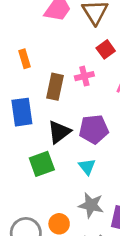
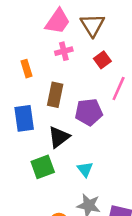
pink cross: (84, 76) -> (64, 51), moved
purple pentagon: (94, 129) -> (89, 112), moved

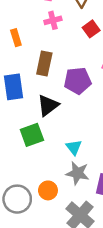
cyan triangle: (85, 169) -> (74, 147), moved

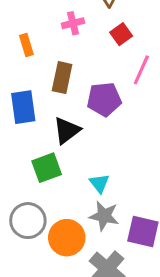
orange circle: (48, 190) -> (67, 238), size x1.5
gray circle: (17, 199) -> (28, 221), moved

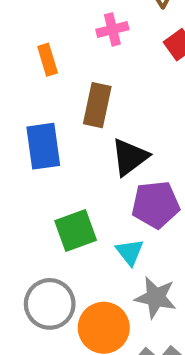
purple pentagon: (104, 99) -> (156, 205), moved
black triangle: (67, 130) -> (130, 157), moved
cyan triangle: (99, 183) -> (130, 252), moved

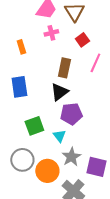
brown rectangle: (97, 105) -> (64, 68), moved
gray star: (156, 297) -> (71, 157), turned 30

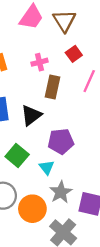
pink cross: (51, 33) -> (40, 62), moved
black triangle: (59, 92) -> (31, 115), moved
green square: (34, 126) -> (17, 156), turned -30

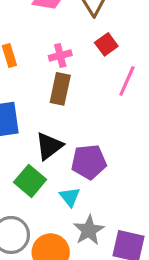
brown rectangle: (53, 87) -> (60, 89), moved
black triangle: (31, 115) -> (49, 146), moved

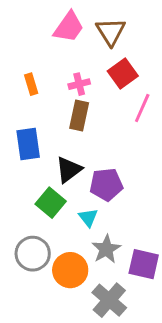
red square: (106, 44) -> (123, 74), size x1.4

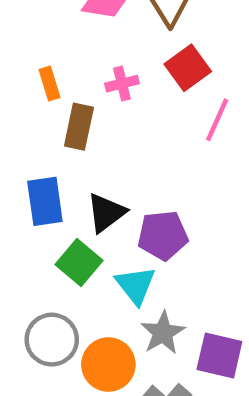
brown rectangle: (79, 116) -> (79, 127), moved
blue rectangle: (28, 144) -> (45, 201), moved
cyan triangle: (88, 218) -> (136, 285), size x1.4

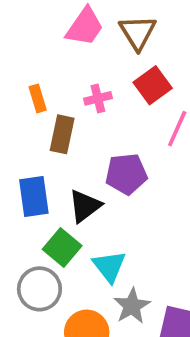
purple pentagon: (163, 235) -> (126, 174), moved
gray circle: (52, 340) -> (39, 289), moved

